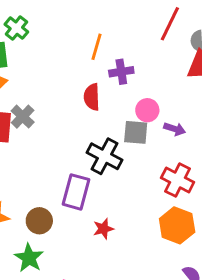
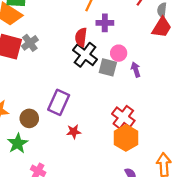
purple arrow: (175, 129) -> (136, 70), turned -136
black cross: (105, 156) -> (85, 55), moved
red cross: (178, 180) -> (123, 117), moved

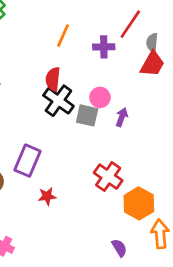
purple cross: (105, 23) -> (104, 47), moved
purple arrow: (136, 70) -> (122, 117), turned 40
orange hexagon: (126, 138) -> (139, 203), moved

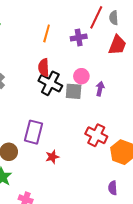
gray semicircle: (152, 43) -> (114, 18), moved
purple semicircle: (119, 248) -> (113, 188), turned -144

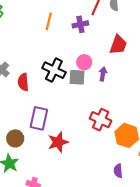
red trapezoid: (117, 45) -> (118, 45), moved
red semicircle: (44, 68) -> (23, 82), moved
red star: (52, 157) -> (58, 142), size x1.5

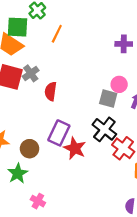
orange line: (49, 21) -> (57, 34), moved
black cross: (54, 70) -> (104, 129), moved
red star: (58, 142) -> (75, 148), moved, turned 30

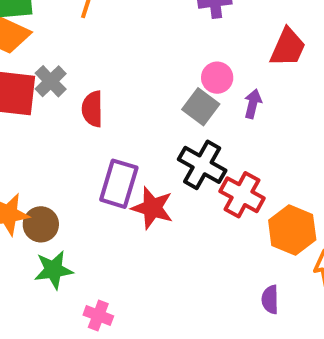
gray square: (108, 99) -> (201, 107), turned 30
brown circle: (30, 149) -> (41, 224), moved
green star: (18, 173) -> (53, 270), turned 30

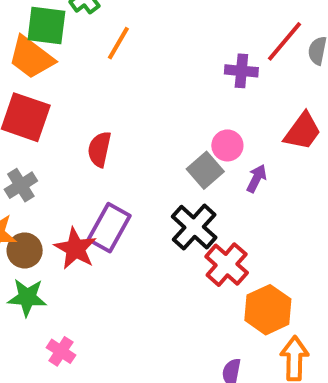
gray cross: (51, 81) -> (21, 185), moved
red star: (152, 208) -> (75, 249), moved

